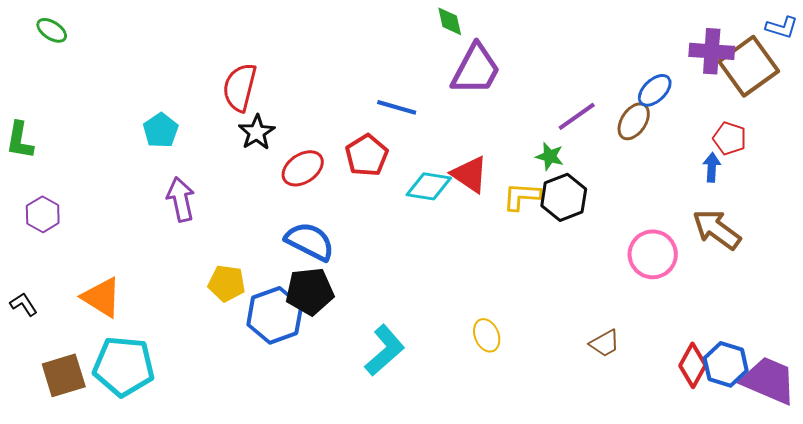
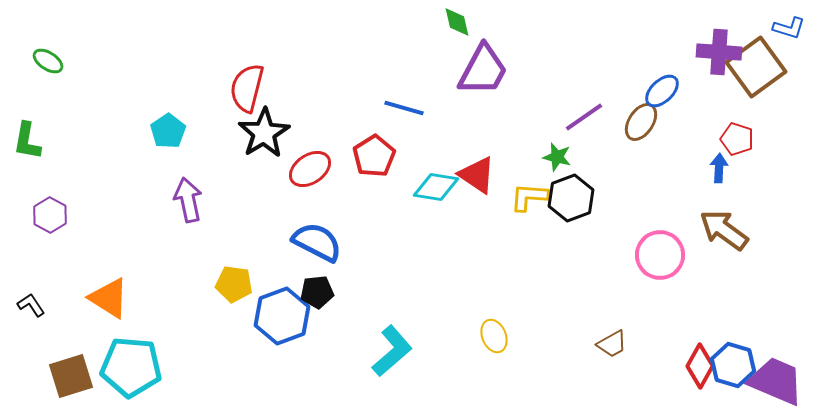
green ellipse: (52, 30) -> (48, 61), moved
black star: (257, 132) -> (264, 133), size x1.4
black pentagon: (310, 291) -> (317, 292), size x0.7

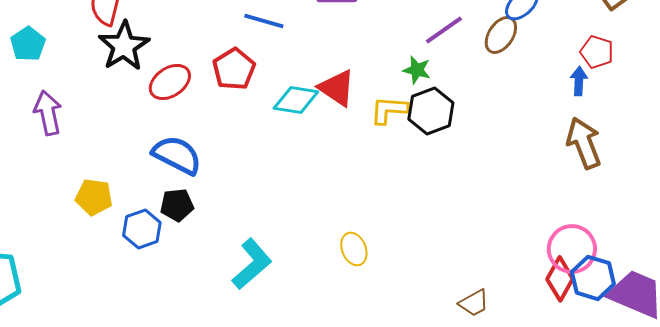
brown arrow: (724, 230) -> (584, 143), turned 33
pink circle: (660, 255) -> (572, 249), moved
blue hexagon: (282, 316) -> (142, 229), size x0.7
brown trapezoid: (612, 344) -> (474, 303), moved

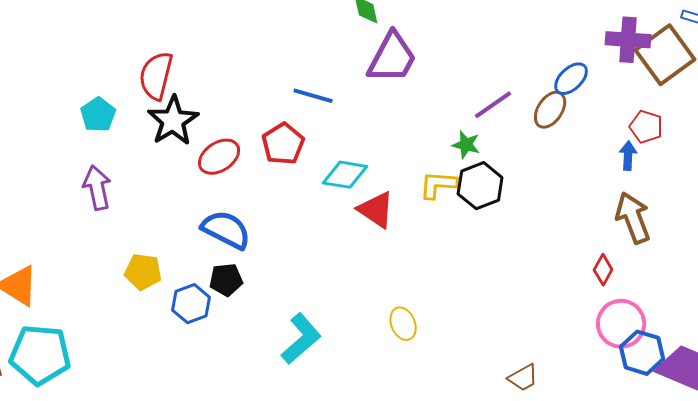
cyan pentagon: (28, 44) -> (98, 115), moved
red triangle: (337, 88) -> (376, 210), moved
red diamond: (560, 279) -> (603, 270), moved, size x0.7

